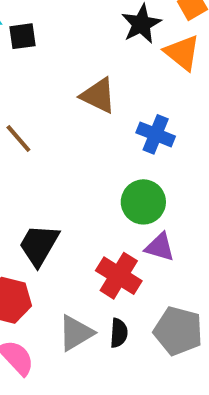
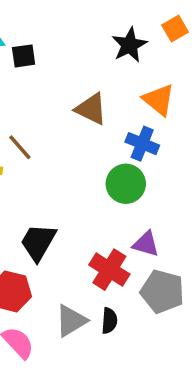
orange triangle: (182, 53) -> (159, 100), moved
green circle: (143, 202) -> (126, 184), moved
gray pentagon: (178, 331) -> (162, 291), moved

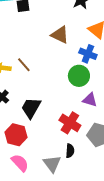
brown line: (20, 147) -> (24, 65), moved
purple triangle: (146, 244) -> (90, 100), moved
gray triangle: (71, 321) -> (52, 164), moved, turned -36

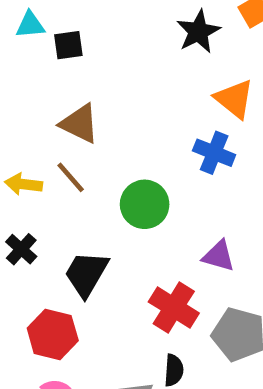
brown triangle: (60, 35) -> (80, 124), moved
green circle: (79, 76) -> (145, 204), moved

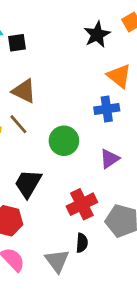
blue cross: (214, 153) -> (107, 109), turned -30
purple triangle: (219, 256) -> (109, 159), moved, turned -50
red cross: (174, 307) -> (82, 204), turned 32

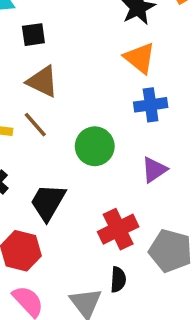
black square: (17, 43) -> (33, 35), moved
orange triangle: (119, 76) -> (140, 58), moved

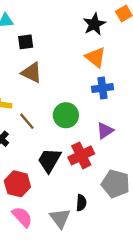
brown line: (35, 125) -> (27, 121), moved
black trapezoid: (48, 202) -> (49, 160), moved
red cross: (118, 229) -> (81, 155), moved

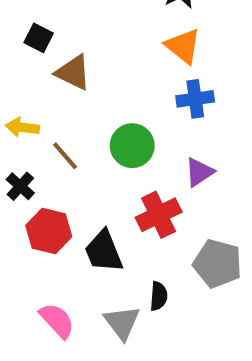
black square: (26, 42) -> (39, 38), moved, turned 35
black trapezoid: (49, 160) -> (104, 251), moved, turned -52
red hexagon: (17, 184) -> (49, 231), moved

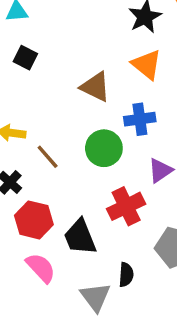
brown triangle: (73, 72) -> (95, 87), moved
blue cross: (195, 99) -> (140, 119), moved
pink semicircle: (57, 321) -> (41, 268), moved

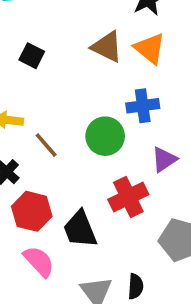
black square: (25, 58) -> (32, 56), moved
brown triangle: (95, 87) -> (107, 47), moved
black semicircle: (126, 275) -> (136, 286), moved

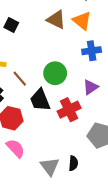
blue cross: (143, 106) -> (92, 51), moved
black trapezoid: (80, 229) -> (40, 100), moved

